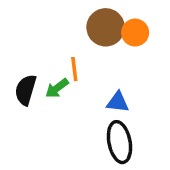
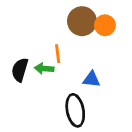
green arrow: (57, 88) -> (44, 68), turned 42
black ellipse: (119, 142) -> (75, 110), moved

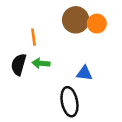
orange line: (58, 54) -> (33, 37), moved

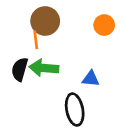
brown circle: (76, 20) -> (45, 21), moved
green arrow: (41, 63) -> (44, 68), size x1.5

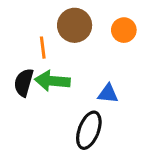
brown circle: (45, 21) -> (75, 25), moved
black ellipse: (75, 110) -> (89, 130), turned 32

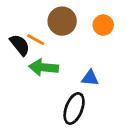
orange line: (43, 48) -> (36, 40), turned -54
black semicircle: (24, 82) -> (20, 45), moved, turned 125

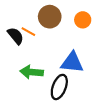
green arrow: (44, 67) -> (32, 72), moved
blue triangle: (90, 78) -> (72, 62), size x1.6

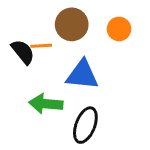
orange line: (28, 32) -> (41, 46), turned -32
blue triangle: (72, 62) -> (82, 75), moved

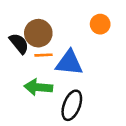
brown circle: (72, 24) -> (38, 33), moved
orange line: (41, 46) -> (43, 55), moved

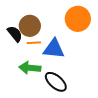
orange circle: (100, 24) -> (78, 19), size x1.6
black ellipse: (72, 105) -> (56, 82), turned -70

